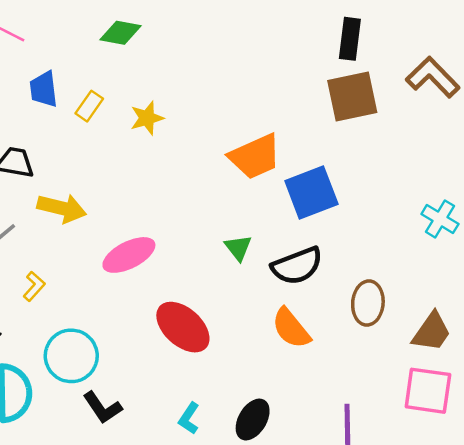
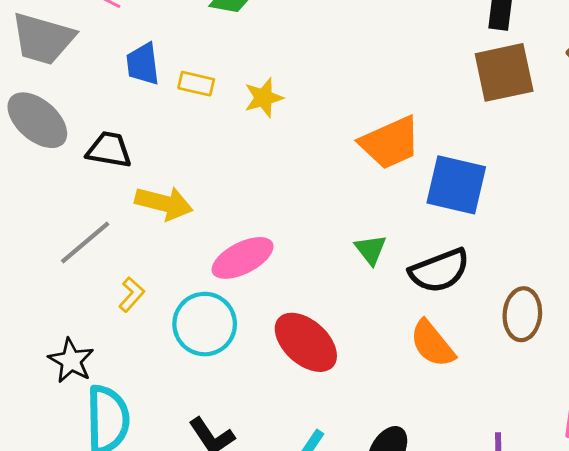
yellow rectangle: (89, 106) -> (196, 84), turned 68
blue square: (311, 193) -> (456, 185), turned 34
cyan circle: (71, 356) -> (205, 324), moved

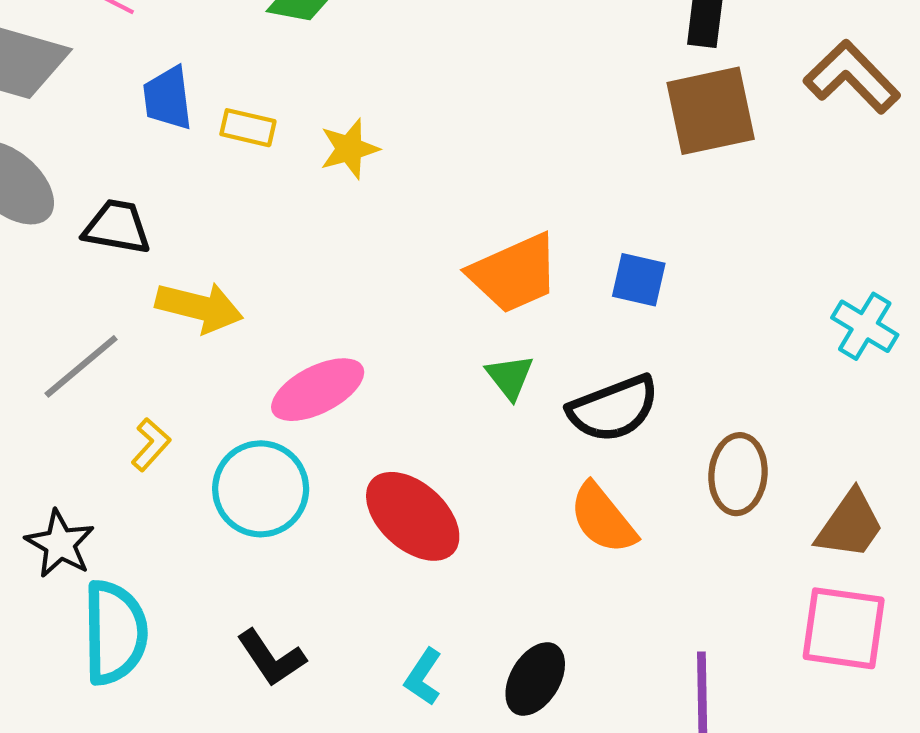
orange trapezoid: (390, 143) -> (514, 273), moved
blue square: (456, 185) -> (639, 280), size x0.6

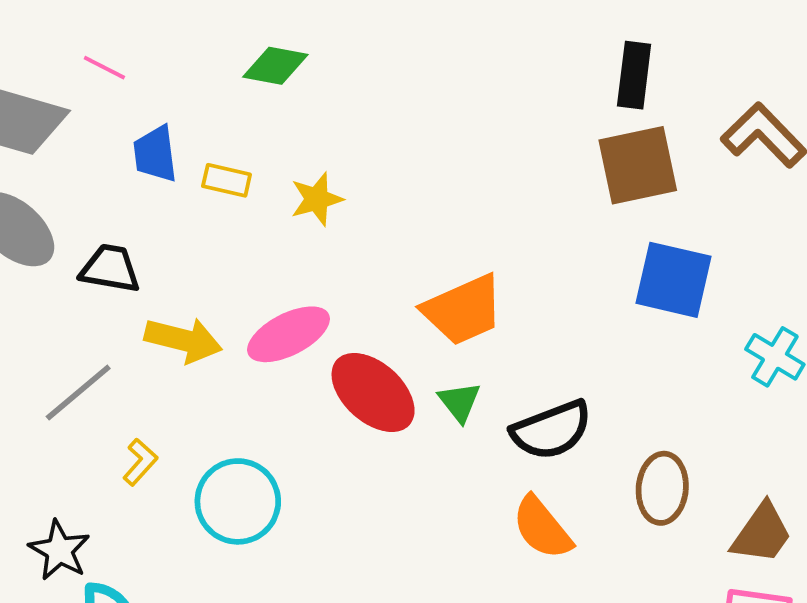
blue square: (639, 280) -> (674, 280), moved, size x1.6
pink ellipse: (318, 390) -> (289, 334), moved
red ellipse: (413, 516) -> (373, 393), moved

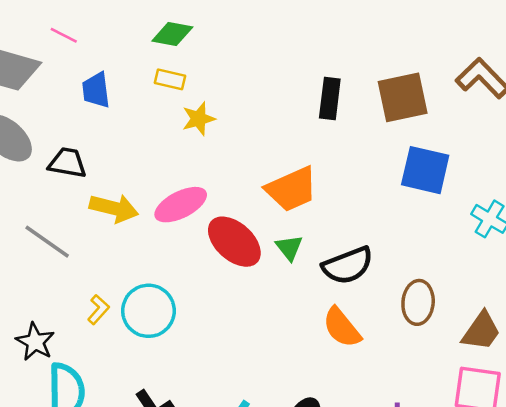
black rectangle: (634, 75) -> (330, 98), moved
yellow rectangle: (227, 180) -> (170, 79), moved
gray line: (78, 393) -> (47, 242), turned 75
yellow L-shape: (140, 462) -> (98, 310), moved

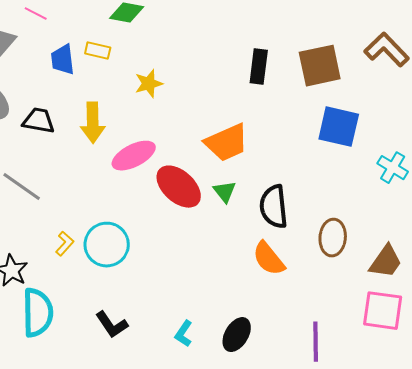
yellow rectangle: (170, 79) -> (98, 51), moved
yellow arrow: (114, 208) -> (93, 123), moved, turned 75
black semicircle: (348, 265) -> (274, 207), turned 105

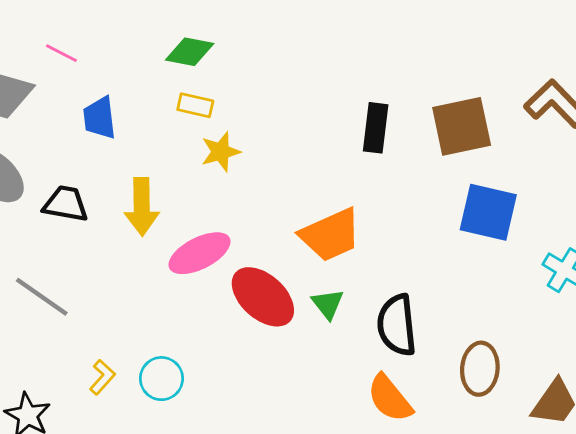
yellow rectangle: (98, 51) -> (195, 105), moved
cyan circle: (107, 245) -> (161, 379), size x0.7

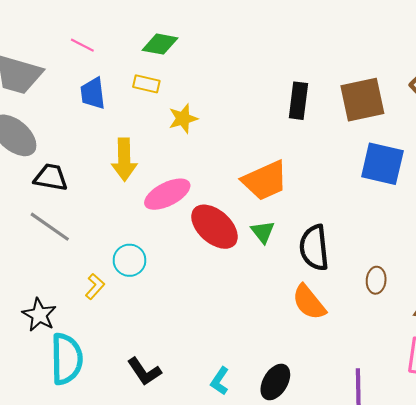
pink line: (61, 53) -> (82, 45), moved
yellow rectangle: (195, 105) -> (146, 84), moved
black trapezoid: (66, 204) -> (51, 177), moved
brown ellipse: (480, 369) -> (376, 280), size x0.7
cyan circle: (161, 379) -> (129, 260), moved

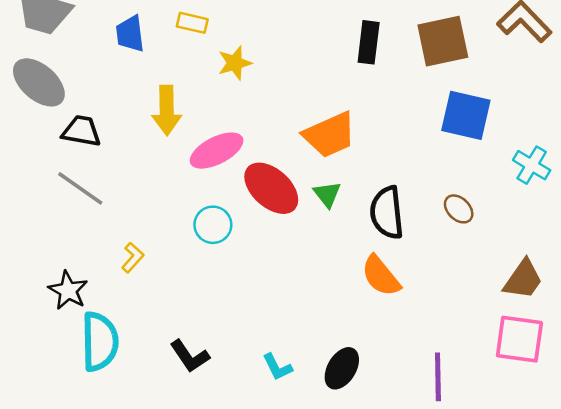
cyan circle: (129, 260) -> (213, 225), moved
brown ellipse: (376, 280) -> (459, 209), moved, turned -50
cyan L-shape: (220, 381) -> (277, 367), turned -60

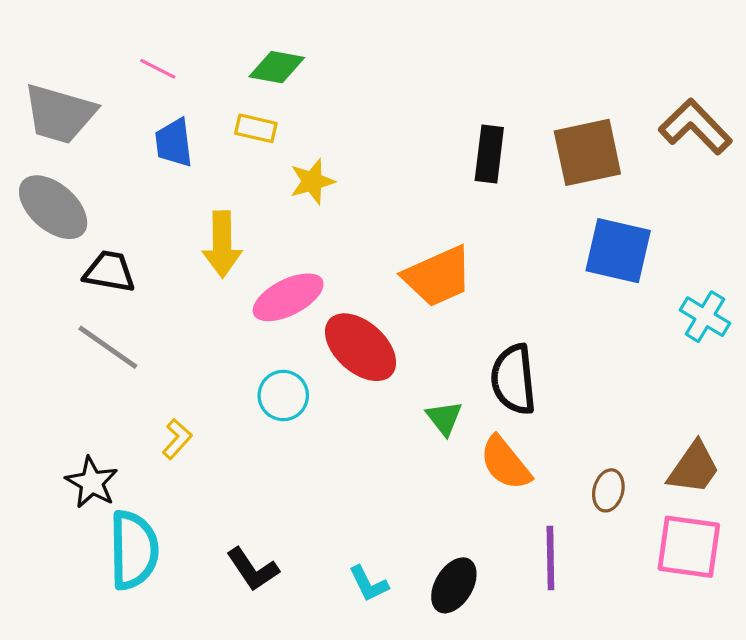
green triangle: (327, 194) -> (444, 418), moved
brown ellipse: (459, 209) -> (608, 490), moved, turned 60
purple line: (438, 377) -> (550, 558), moved

